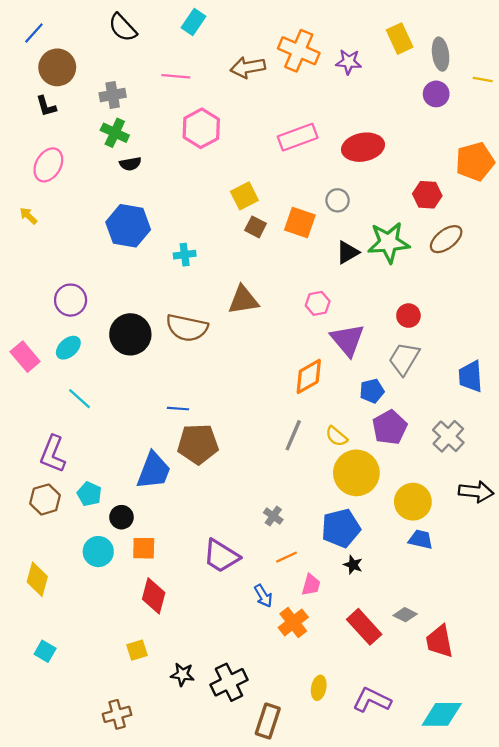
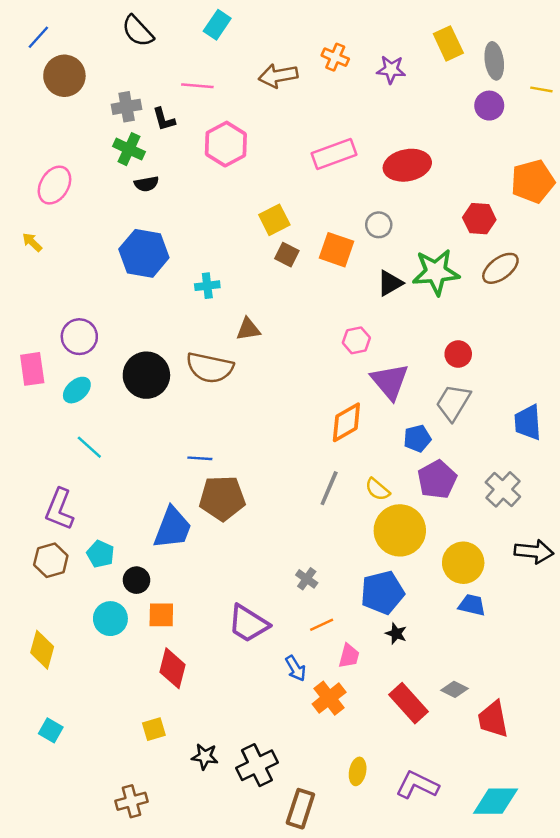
orange cross: (299, 51) -> (335, 57), size x0.6
black L-shape: (46, 106) -> (164, 119), moved
brown triangle: (243, 300) -> (248, 329), moved, size x0.7
pink rectangle: (25, 357) -> (32, 369), moved, turned 32

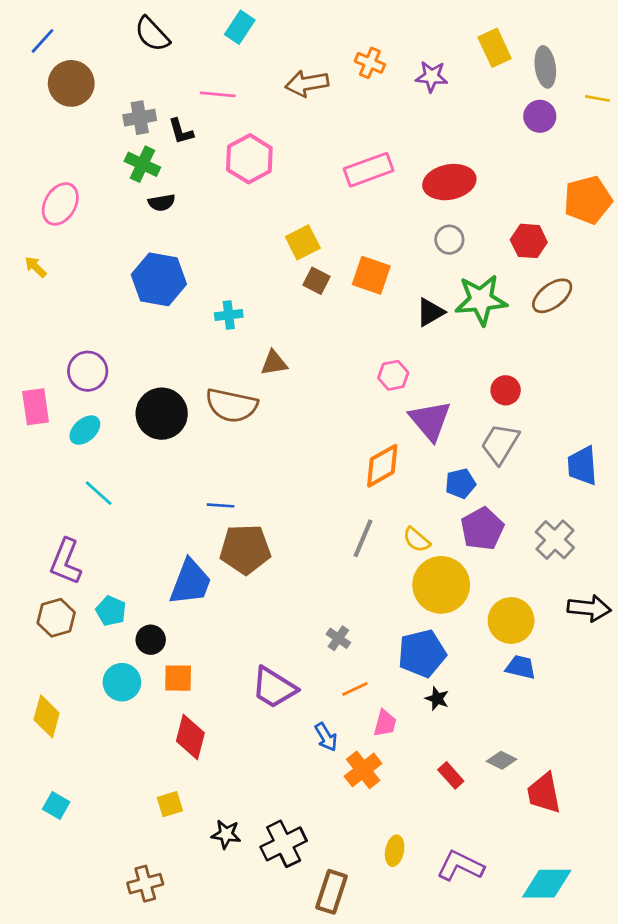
gray circle: (379, 225) -> (449, 240), moved
red rectangle: (409, 703) -> (451, 775), size x0.6

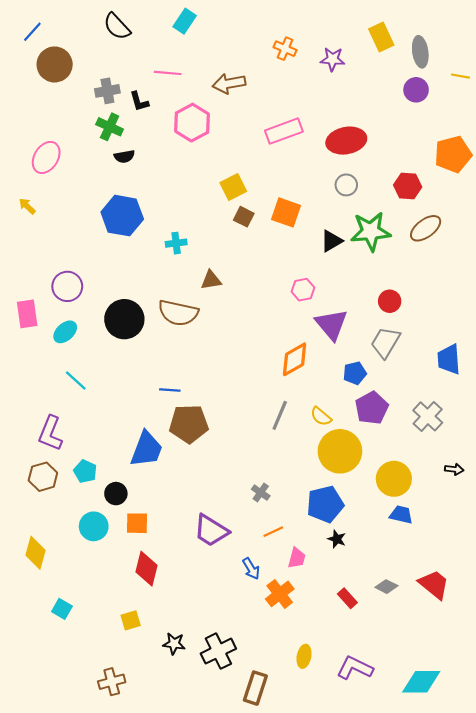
brown arrow: (307, 83) -> (229, 83), moved
black arrow: (589, 608) -> (454, 469), size x0.6
red trapezoid: (544, 793) -> (434, 584), moved, turned 140
cyan square: (56, 805) -> (62, 609), moved

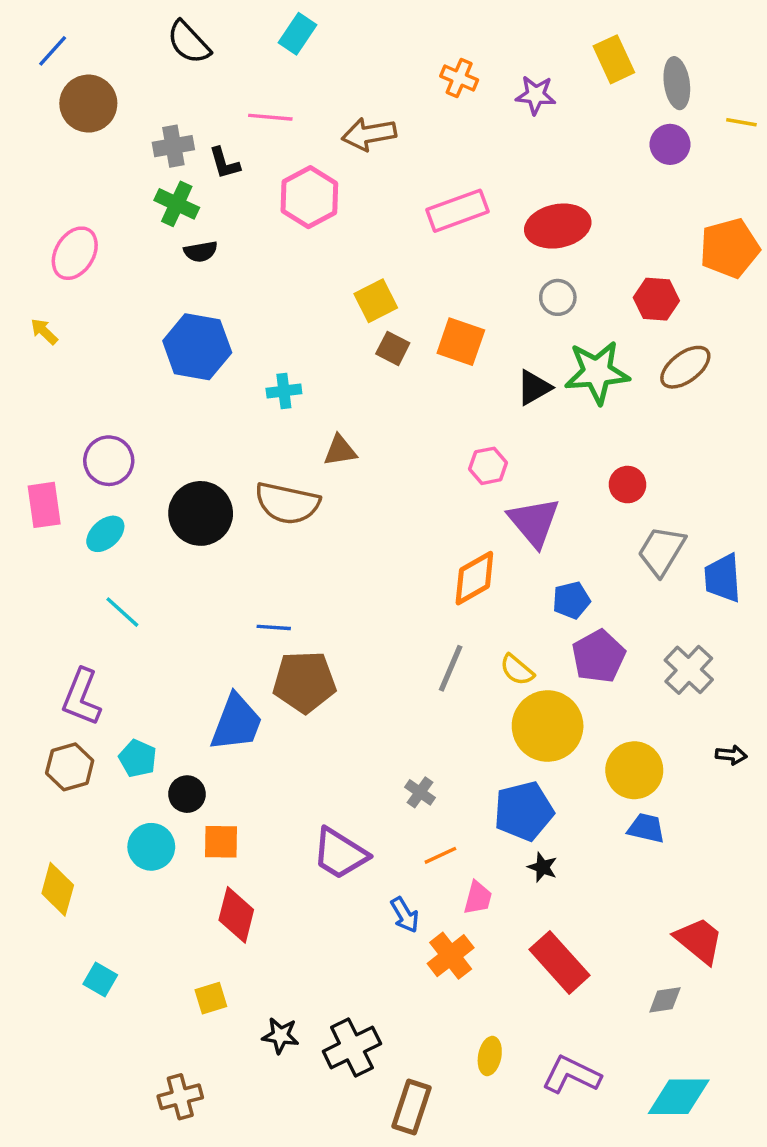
gray trapezoid: (385, 342) -> (662, 551), moved
gray diamond: (386, 587) -> (665, 1000), moved, turned -35
red rectangle: (347, 598) -> (559, 962), size x1.8

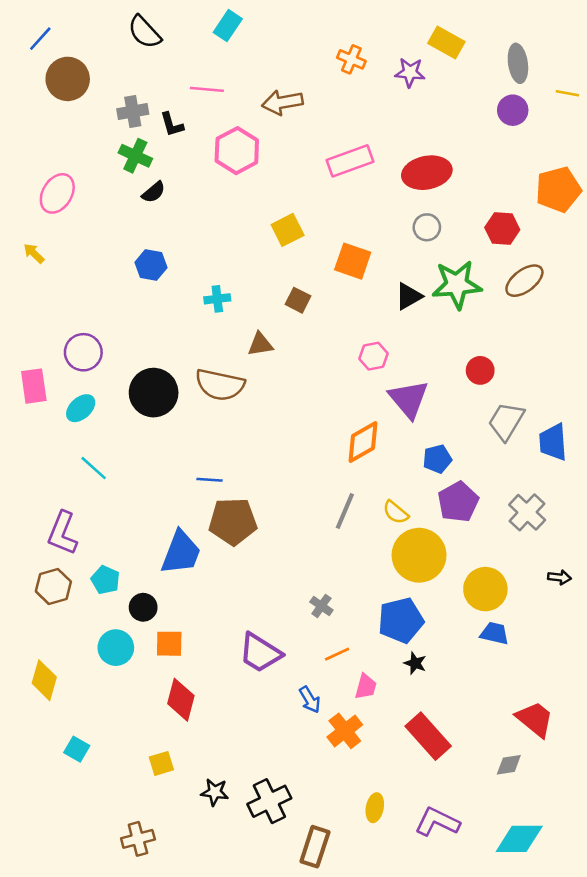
yellow rectangle: (614, 59) -> (446, 43), moved, turned -36
black semicircle: (201, 252) -> (154, 192), turned -30
blue hexagon: (197, 347) -> (151, 265), size x0.6
brown square: (393, 348) -> (298, 300), moved

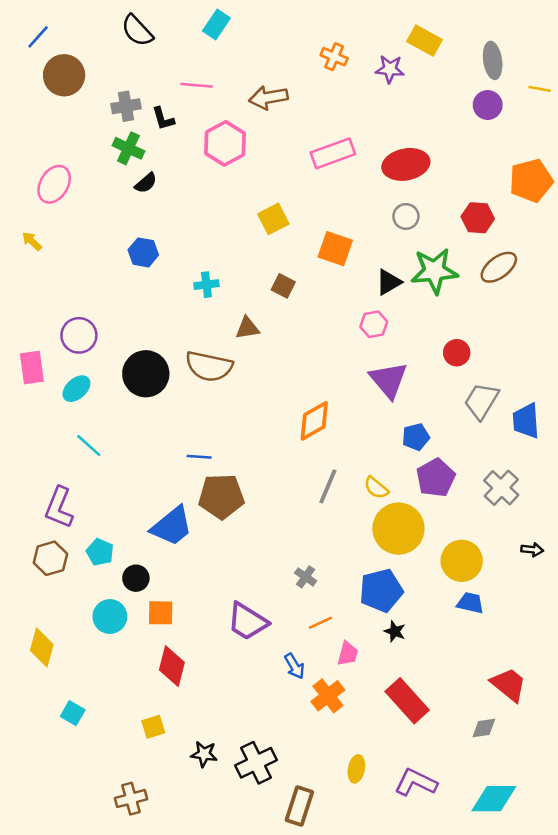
pink hexagon: (373, 356) -> (374, 324), moved
orange diamond: (363, 442) -> (314, 421), moved
blue trapezoid: (181, 553) -> (172, 526), turned 30

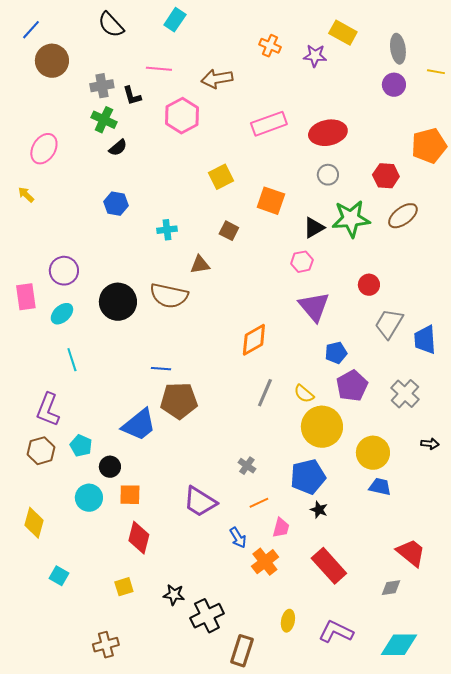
cyan line: (89, 446) -> (72, 360), turned 30
black star: (204, 754) -> (174, 595), moved

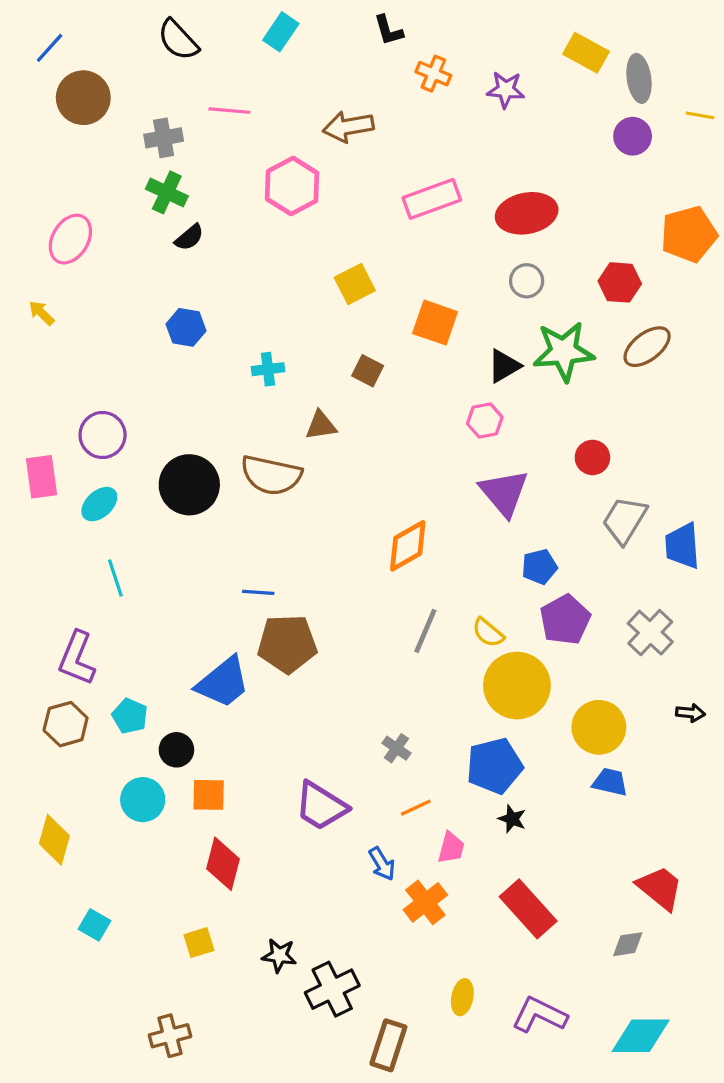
yellow rectangle: (343, 33) -> (586, 53), moved
pink line: (159, 69) -> (229, 111), moved
black L-shape: (132, 96) -> (388, 30), moved

